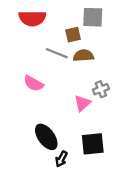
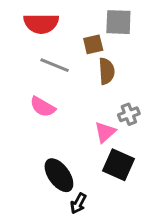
gray line: (57, 53) -> (55, 65), moved
brown semicircle: (83, 56) -> (107, 71), turned 90
black square: (93, 144) -> (118, 165), moved, turned 30

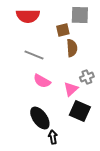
gray line: (55, 65) -> (34, 55), moved
pink semicircle: (43, 107) -> (42, 81), moved
black arrow: (78, 203) -> (53, 137), turned 144

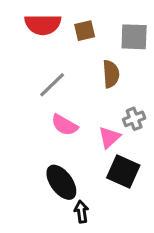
gray square: (80, 15) -> (134, 37), moved
brown square: (63, 30) -> (85, 31), moved
gray line: (34, 55) -> (52, 85), turned -66

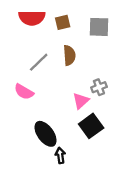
brown semicircle: (111, 74) -> (69, 55), moved
pink semicircle: (64, 125) -> (24, 92), moved
black square: (123, 171) -> (91, 126), turned 30

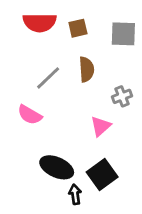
gray cross: (99, 87) -> (122, 96), moved
black square: (91, 126) -> (102, 174), moved
black ellipse: (46, 134) -> (57, 167), turned -30

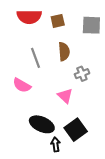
gray line: (48, 78) -> (36, 58), turned -66
gray cross: (122, 96) -> (82, 74), moved
pink triangle: (101, 126) -> (65, 96), moved, turned -35

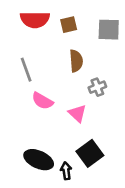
gray line: (36, 58) -> (26, 70), moved
pink semicircle: (22, 85) -> (42, 101), moved
black ellipse: (42, 124) -> (39, 160), moved

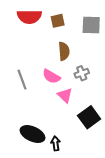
gray line: (26, 70) -> (22, 80), moved
pink semicircle: (42, 101) -> (51, 76), moved
black square: (90, 153) -> (89, 117), moved

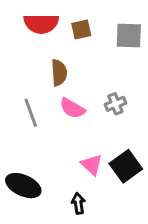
brown semicircle: (64, 51) -> (59, 73), moved
pink triangle: (65, 95) -> (92, 165), moved
black ellipse: (32, 134) -> (23, 186), moved

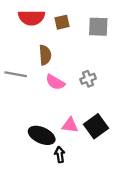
gray line: (31, 113) -> (16, 74), moved, turned -60
pink triangle: (92, 165) -> (70, 125), turned -36
black ellipse: (23, 186) -> (42, 135), moved

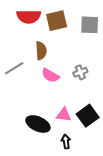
brown square: (62, 22) -> (57, 21), size x1.5
gray line: (16, 74) -> (14, 68), turned -42
black arrow: (60, 155) -> (66, 142), moved

